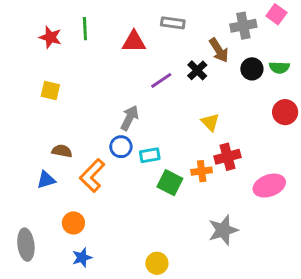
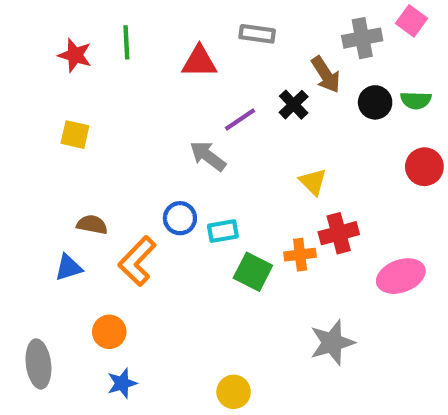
gray arrow: (130, 118) -> (208, 156), moved, turned -80

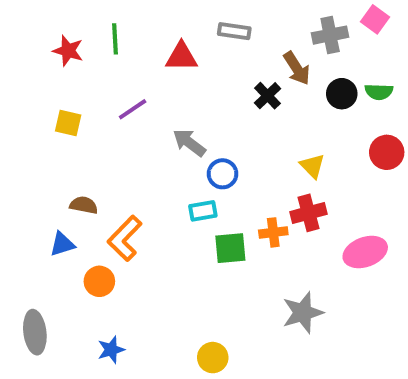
purple line: (240, 120) -> (133, 109), moved
yellow triangle: (313, 182) -> (312, 166), moved
blue circle: (180, 218) -> (223, 174), moved
green square: (253, 272) -> (230, 248), turned -32
orange circle: (109, 332) -> (99, 281), moved

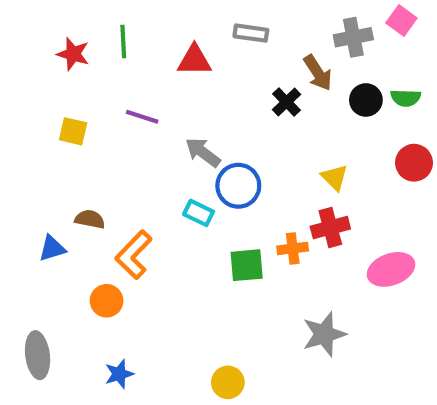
purple line: (133, 109) -> (142, 117), turned 52
blue circle: (223, 174) -> (238, 186), size x1.4
cyan rectangle: (203, 211) -> (199, 213), moved, turned 36
blue triangle: (62, 244) -> (52, 248), moved

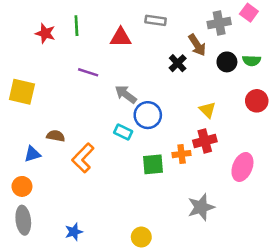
yellow square: (73, 131) -> (22, 92), moved, size x1.5
pink ellipse: (391, 269) -> (242, 167), turned -48
orange circle: (107, 301) -> (22, 186), moved

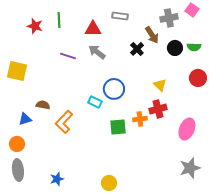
gray arrow: (126, 94) -> (97, 52), moved
gray star: (201, 207) -> (190, 168), moved

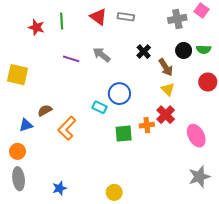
red triangle: (93, 29) -> (98, 17), moved, turned 36
brown arrow: (152, 35) -> (166, 67), moved
brown semicircle: (43, 105) -> (45, 110), turned -40
red cross: (158, 109) -> (166, 115), turned -30
pink ellipse: (187, 129) -> (196, 136), turned -50

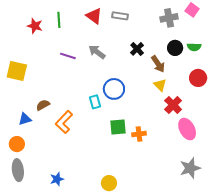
cyan rectangle: (99, 107) -> (95, 102), turned 48
red cross: (166, 115) -> (173, 105), moved
orange cross: (147, 125) -> (139, 134), moved

